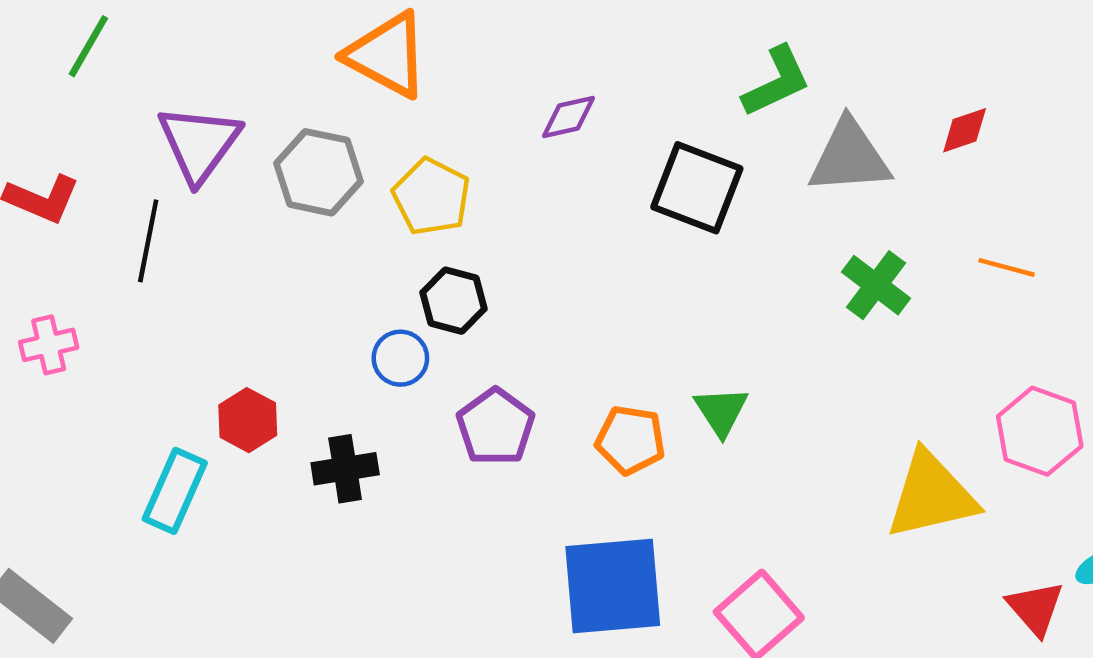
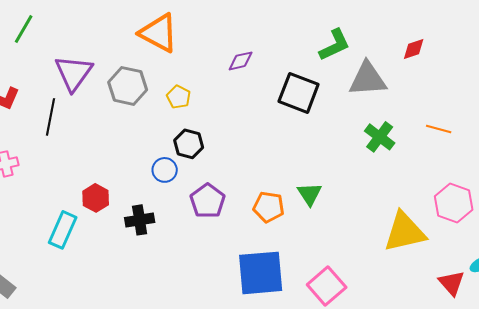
red diamond: (965, 130) -> (414, 49), moved
yellow pentagon: (431, 197) -> (179, 97), size x0.7

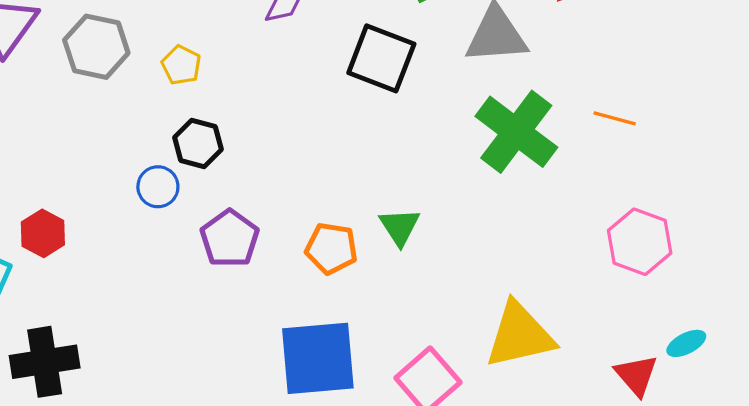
green cross: (380, 137) -> (516, 132), size x1.6
black cross: (140, 220) -> (45, 362), moved, size x1.4
yellow triangle: (405, 232) -> (520, 335), moved

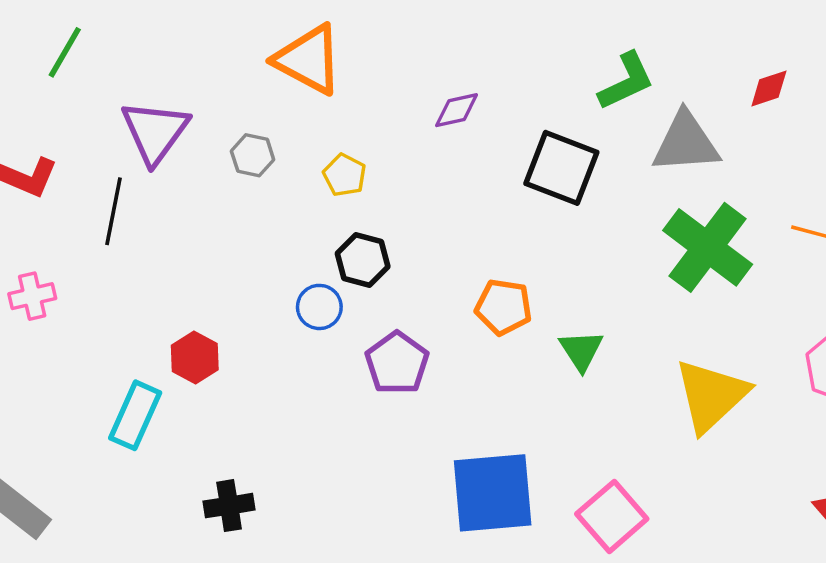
gray hexagon: (96, 47) -> (253, 155), size x0.6
orange pentagon: (331, 248) -> (504, 307), moved
yellow triangle: (520, 335) -> (711, 395), moved, turned -30
black cross: (45, 362) -> (229, 506), moved, size x0.7

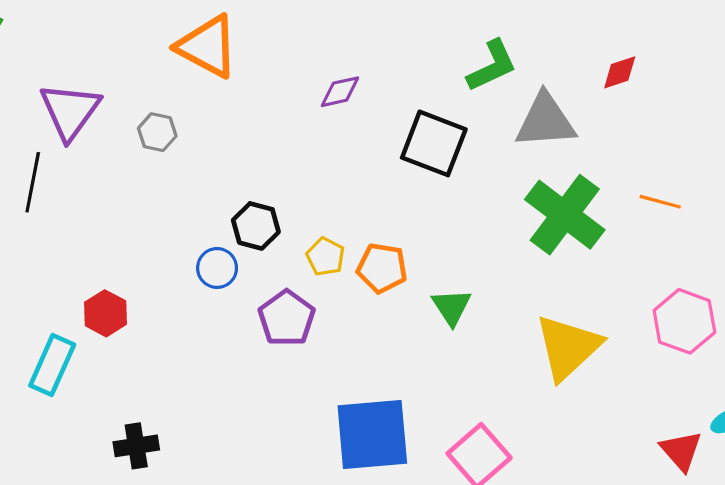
yellow pentagon: (345, 175) -> (325, 257), moved

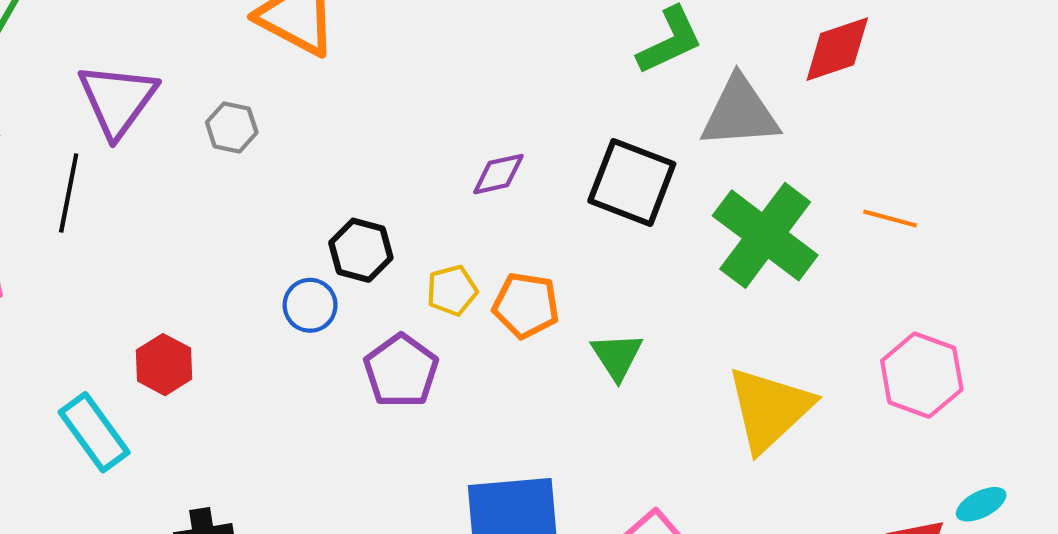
red diamond: (620, 72) -> (837, 49), size x1.5
purple diamond: (340, 92) -> (498, 174), moved
black square: (434, 143) -> (632, 182), moved
yellow pentagon: (325, 257) -> (452, 290), turned 30
cyan rectangle: (52, 365) -> (94, 432), turned -60

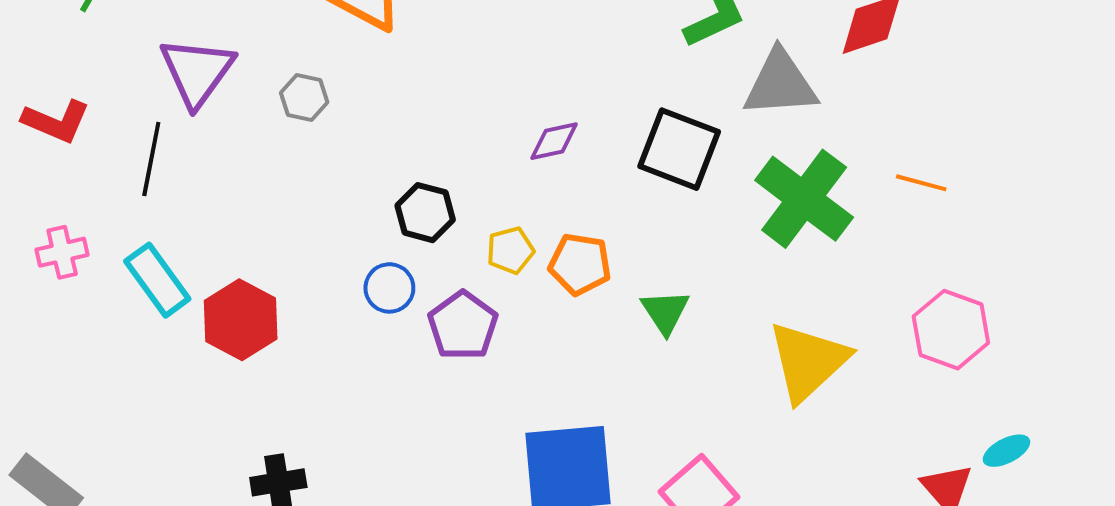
blue circle: (310, 305) -> (389, 288), moved
red hexagon: (164, 365) -> (241, 320), size x1.4
cyan rectangle: (94, 432) -> (157, 280), moved

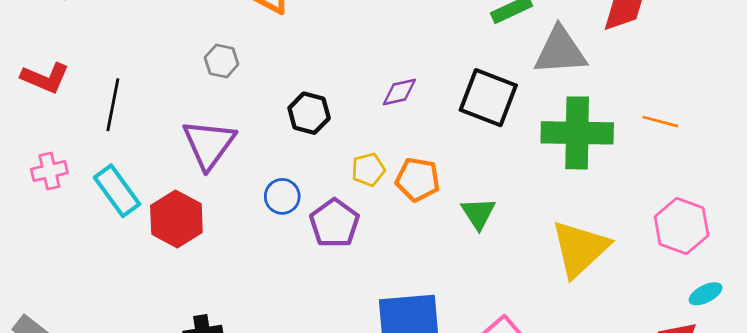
purple triangle: (197, 72) -> (209, 144), moved
green cross: (804, 199) -> (577, 133), turned -36
black hexagon: (425, 213) -> (309, 113), moved
cyan ellipse: (1006, 451) -> (706, 294), moved

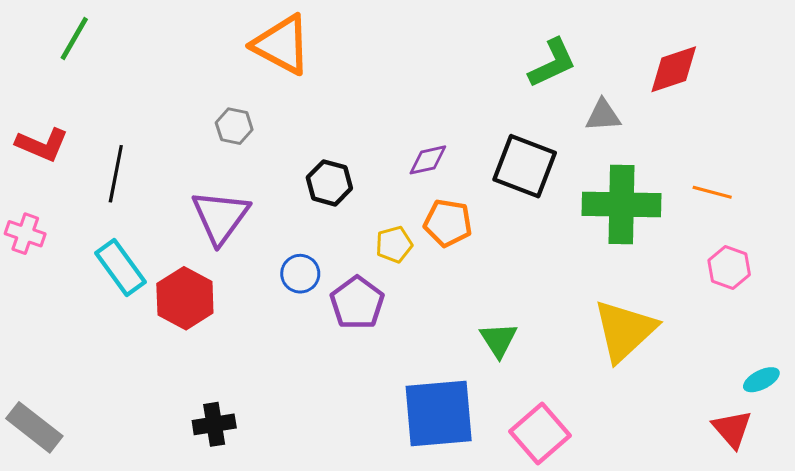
gray triangle: (560, 51) -> (603, 115), size x0.6
pink cross: (49, 171) -> (25, 234), moved, turned 32
orange pentagon: (418, 179) -> (448, 223), moved
green triangle: (478, 213) -> (499, 340), moved
pink hexagon: (682, 226) -> (729, 268), moved, size x0.7

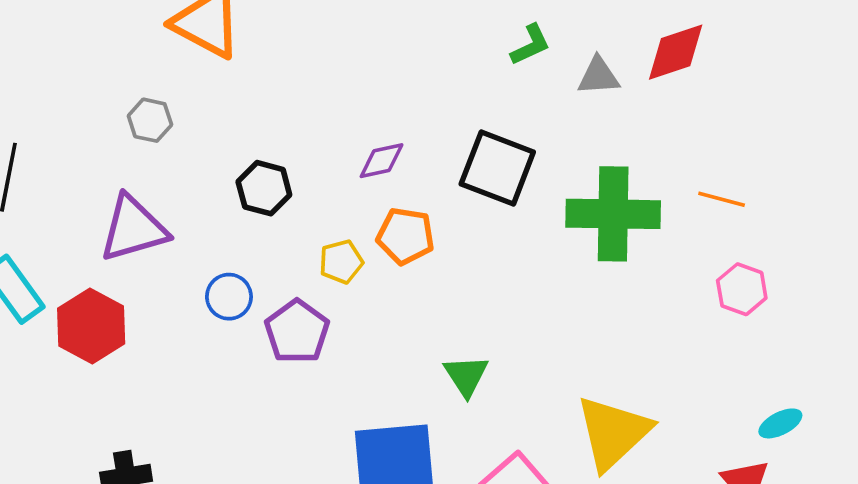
green L-shape: (552, 63) -> (530, 45), size x0.7
gray triangle: (603, 115) -> (598, 76), moved
purple triangle: (220, 217) -> (133, 229), turned 38
yellow triangle: (625, 331) -> (613, 433), moved

